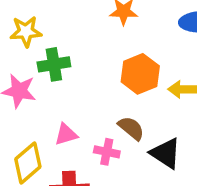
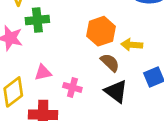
brown semicircle: (131, 128) -> (110, 63), moved

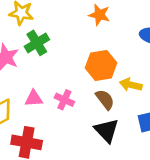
green cross: (37, 20) -> (37, 43), turned -35
pink cross: (72, 87) -> (64, 100), moved

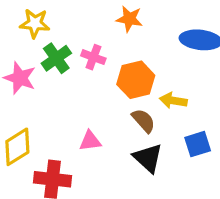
pink triangle: (34, 99) -> (90, 141), moved
pink cross: (64, 100) -> (93, 57), moved

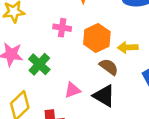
green cross: (56, 58) -> (39, 64), moved
black triangle: (148, 158) -> (104, 96), moved

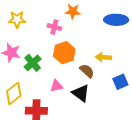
pink cross: (62, 28) -> (54, 27), moved
orange hexagon: (97, 38) -> (64, 53), moved

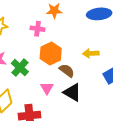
brown semicircle: (87, 71) -> (67, 71), moved
pink triangle: (56, 86) -> (47, 88), turned -40

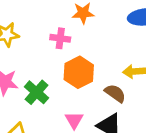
brown semicircle: (67, 71) -> (115, 93), moved

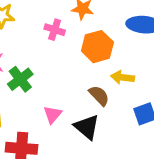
orange hexagon: (79, 72) -> (97, 47), moved

